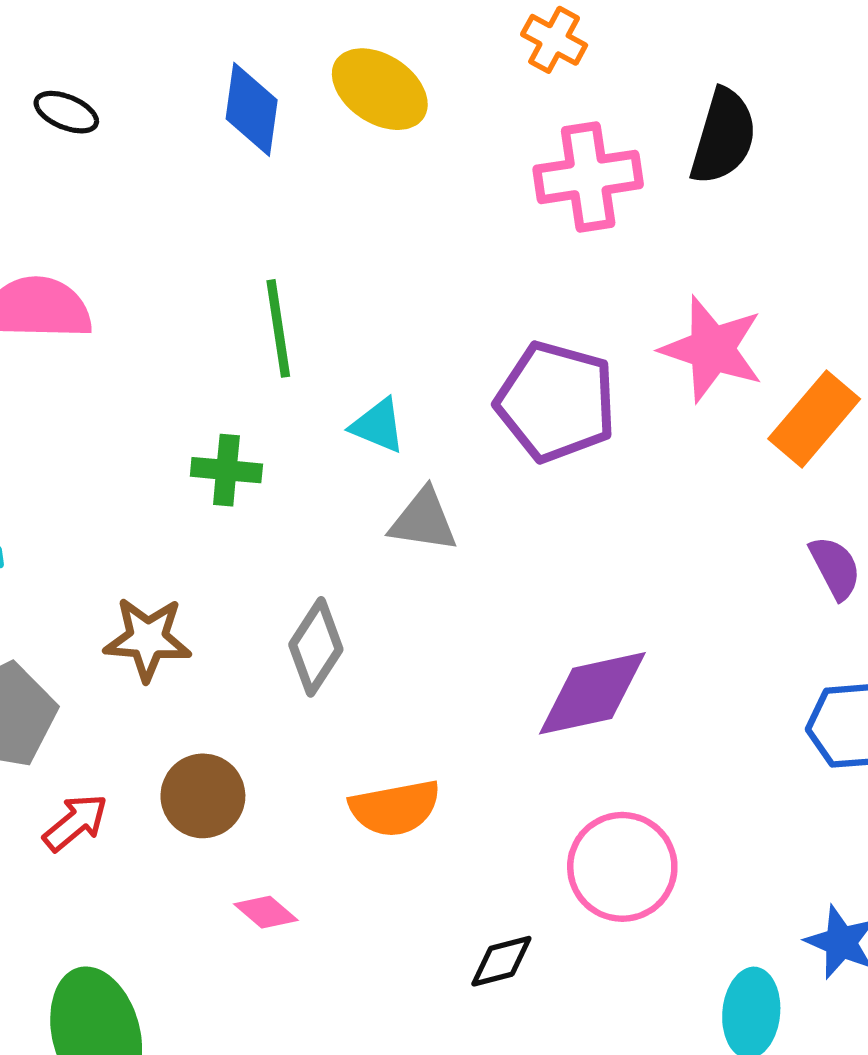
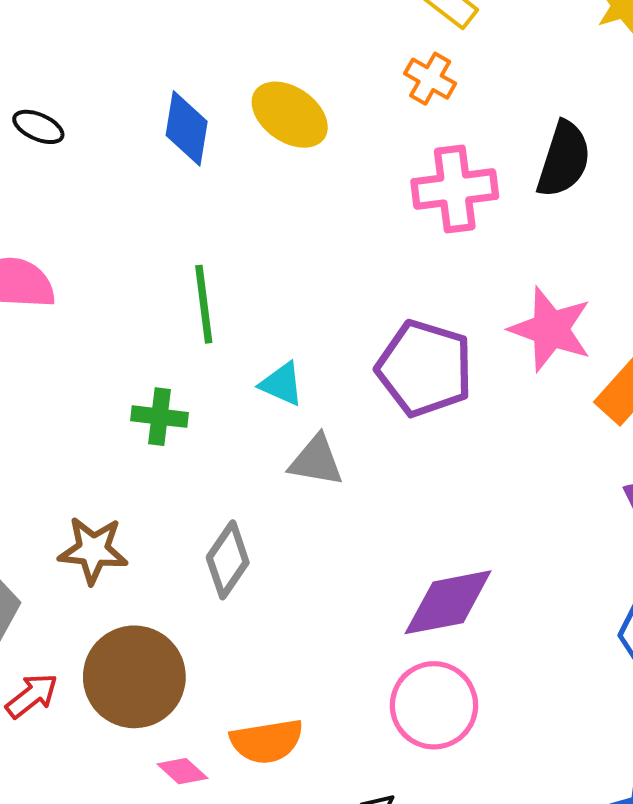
brown circle: (203, 796) -> (134, 677), size x1.5
orange semicircle: (395, 808) -> (267, 741), moved
pink circle: (622, 867) -> (434, 705), moved

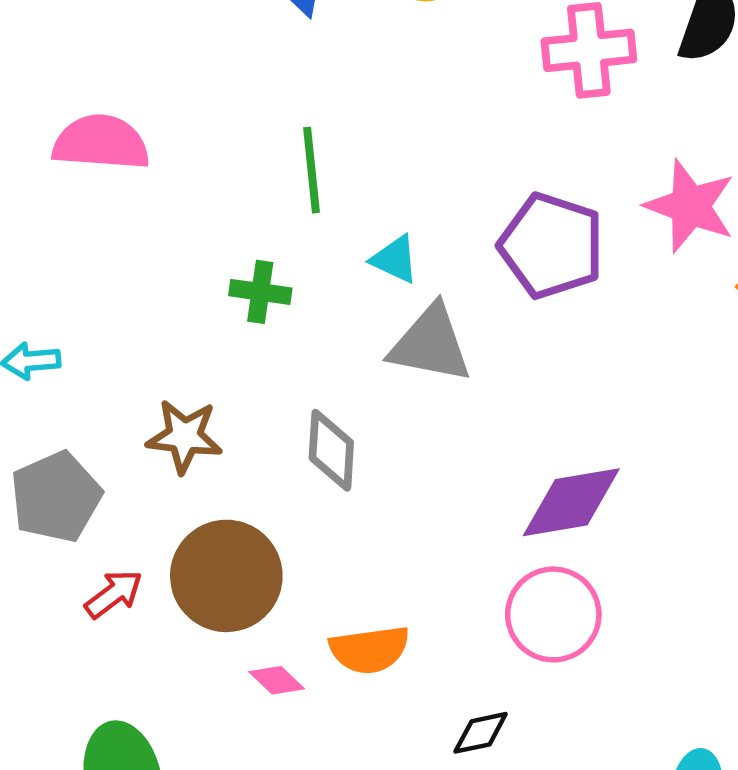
gray triangle: (316, 461) -> (431, 344), size x1.4
gray diamond: (228, 560) -> (331, 450), turned -32

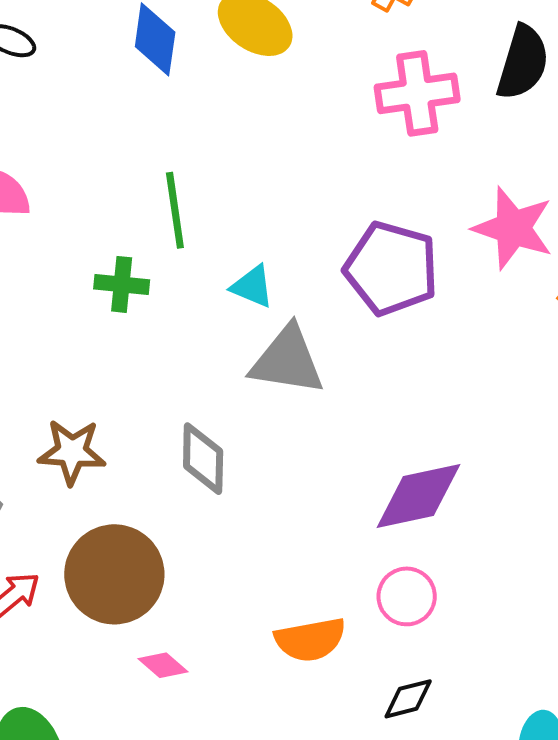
green cross: (260, 292) -> (122, 284), moved
pink circle: (553, 614) -> (407, 596), size x0.7
orange semicircle: (370, 650) -> (310, 640), moved
black diamond: (481, 733) -> (408, 699), moved

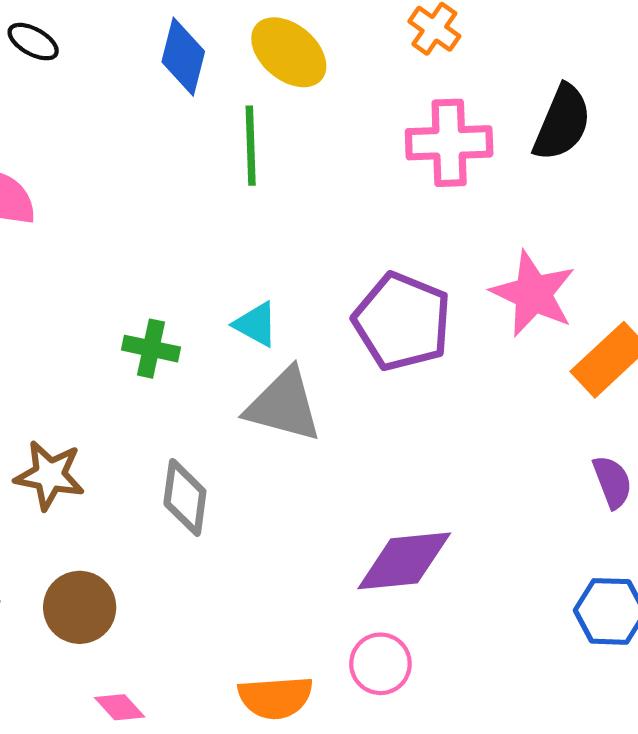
green line: (175, 210) -> (251, 146), moved
green cross: (122, 284) -> (151, 349), moved
brown circle: (114, 574) -> (80, 607), size x0.7

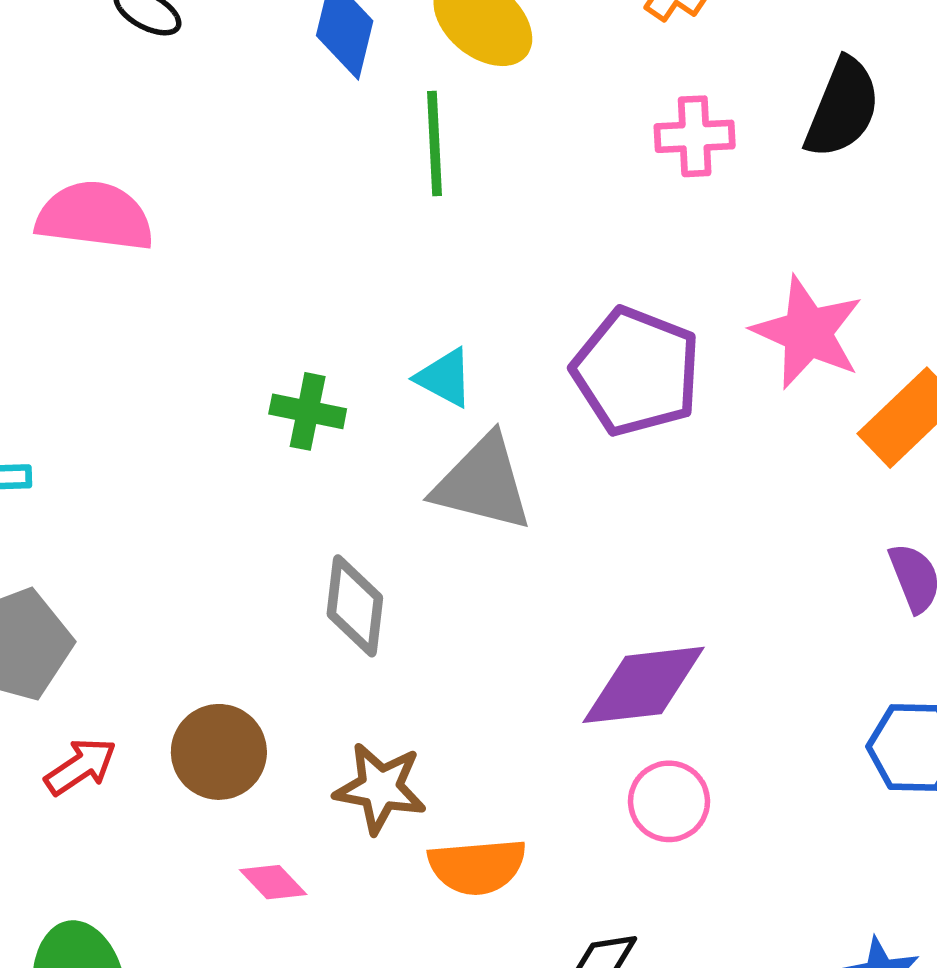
pink cross: (449, 143) -> (695, 136), size x0.7
brown star: (50, 475) -> (380, 788), moved
pink circle: (380, 664) -> (669, 801), moved

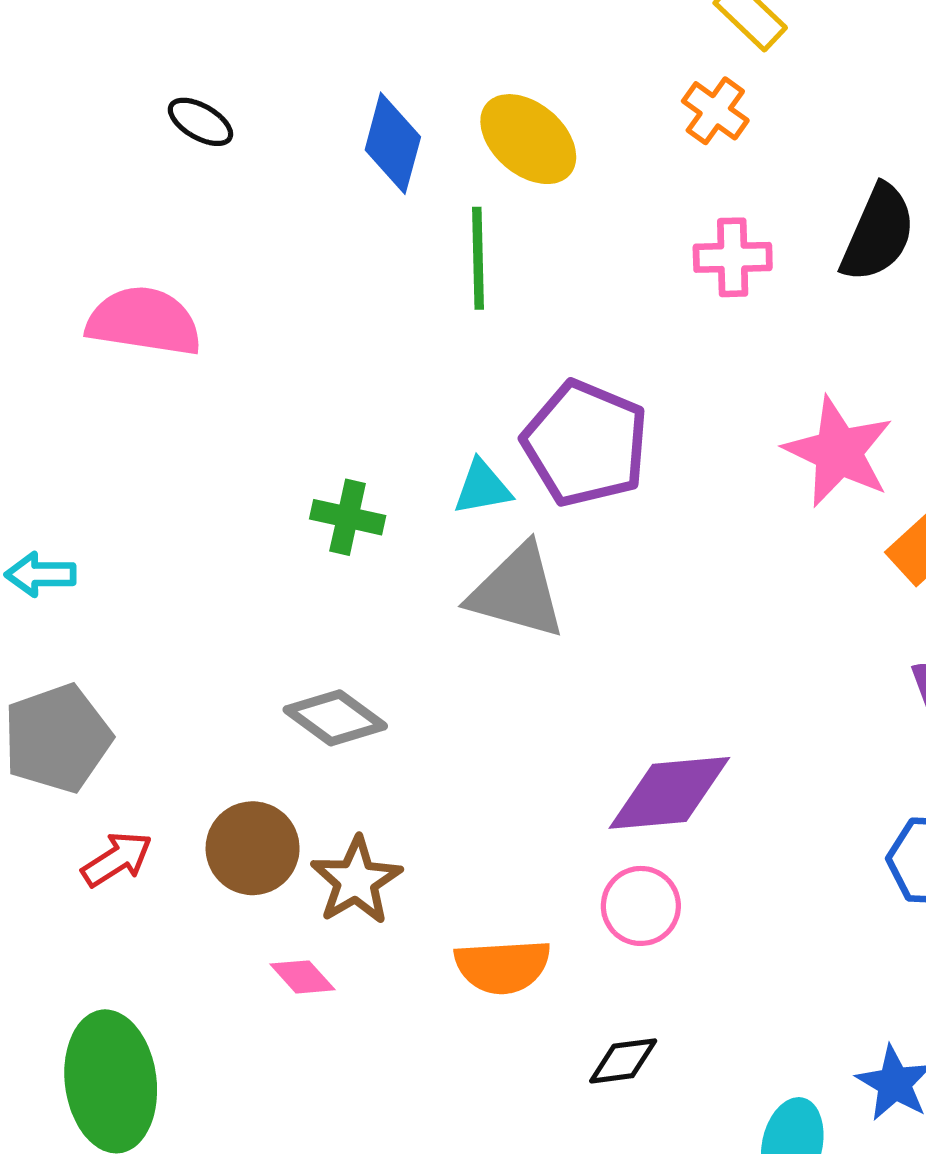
purple pentagon: (636, 372) -> (585, 443), moved
cyan triangle: (445, 378) -> (482, 488), turned -40
gray diamond: (355, 606) -> (335, 718), moved, turned -62
brown star: (380, 788) -> (356, 881), moved, turned 30
pink circle: (669, 801) -> (641, 906), moved

